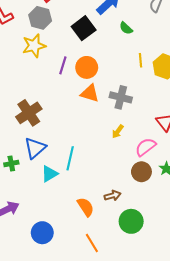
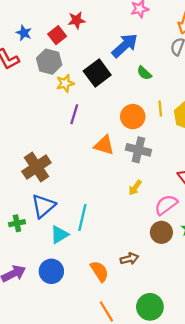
yellow star: (34, 46) -> (65, 83), moved, size x0.7
orange circle: (87, 67) -> (133, 117), moved
green circle: (131, 221) -> (150, 307), moved
blue circle: (42, 233) -> (51, 271), moved

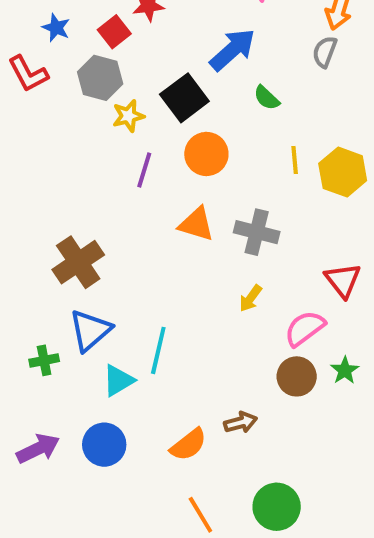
orange circle: (133, 117) -> (206, 154), moved
orange semicircle: (100, 271) -> (188, 445), turned 85

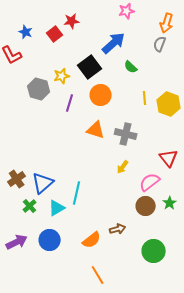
gray hexagon: (100, 78) -> (39, 89), moved
brown cross: (78, 262) -> (17, 179), moved, size x0.7
green cross: (44, 360) -> (30, 206), moved, turned -32
green circle: (277, 507) -> (154, 251), moved

